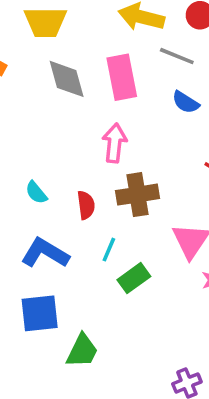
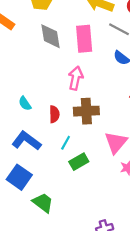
blue square: (40, 313) -> (19, 177), turned 35
green trapezoid: (82, 351) -> (43, 203), turned -85

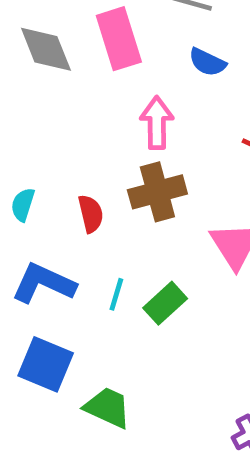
pink arrow: (76, 78) -> (157, 123), moved
cyan semicircle: (25, 103) -> (23, 205), turned 64
cyan line: (66, 143) -> (116, 294), moved

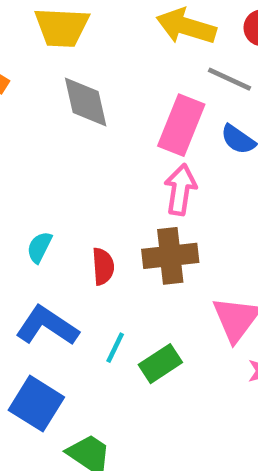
pink rectangle: (119, 39) -> (181, 125), moved, turned 30

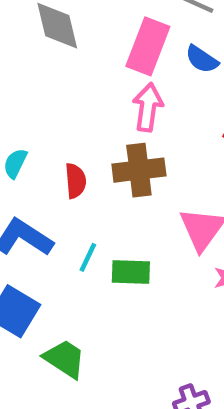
green rectangle: (160, 364) -> (131, 272), turned 36

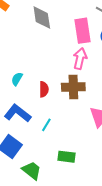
pink rectangle: (148, 46) -> (82, 31), turned -35
green rectangle: (131, 272) -> (67, 157), moved

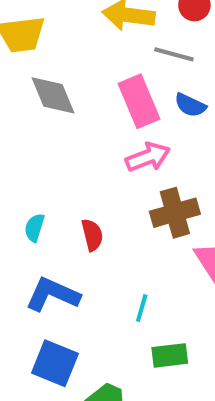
pink arrow: (80, 59) -> (148, 157), turned 70
brown cross: (73, 87) -> (175, 213), moved
cyan line: (46, 125) -> (142, 308), moved

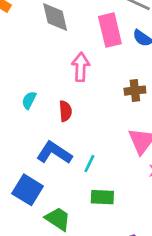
pink arrow: (148, 157) -> (81, 67), moved, turned -76
brown cross: (175, 213) -> (135, 91), moved, size x0.7
blue L-shape: (53, 294) -> (54, 153), moved

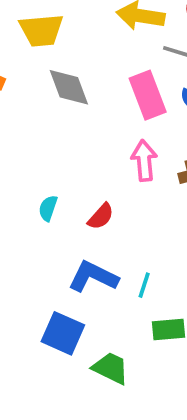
pink arrow: (81, 67) -> (144, 161), moved
red semicircle: (65, 111) -> (101, 216), turned 54

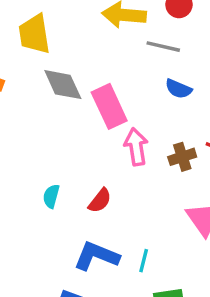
yellow trapezoid: (41, 30) -> (34, 34), turned 90
pink rectangle: (148, 95) -> (109, 106), moved

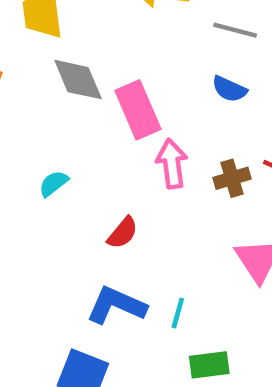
gray line: (163, 47) -> (235, 30), moved
cyan semicircle: (51, 196) -> (53, 184), moved, turned 35

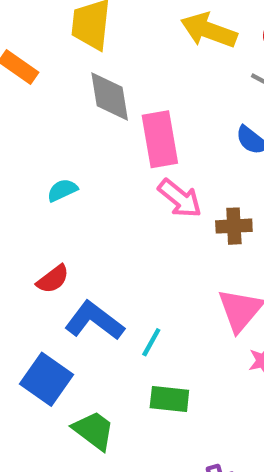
pink arrow: (172, 164) -> (180, 198), turned 123
red semicircle: (123, 233) -> (53, 279), moved

